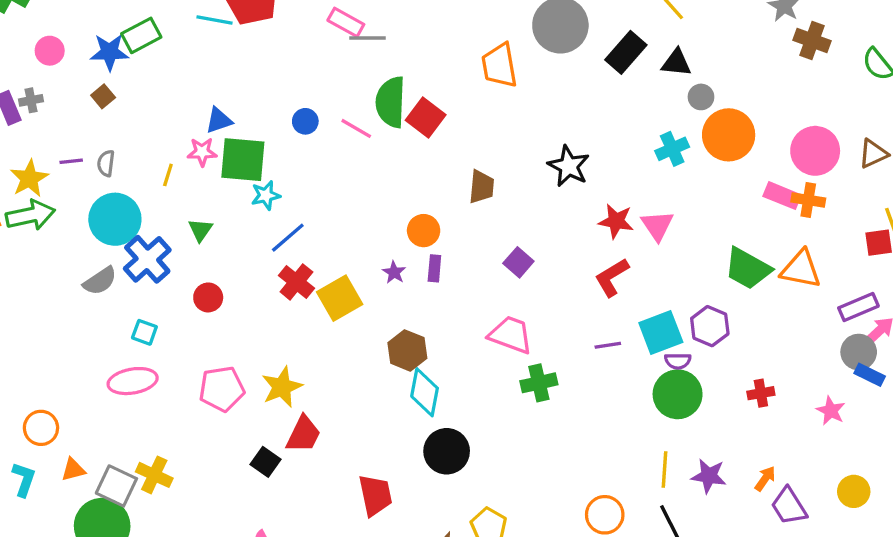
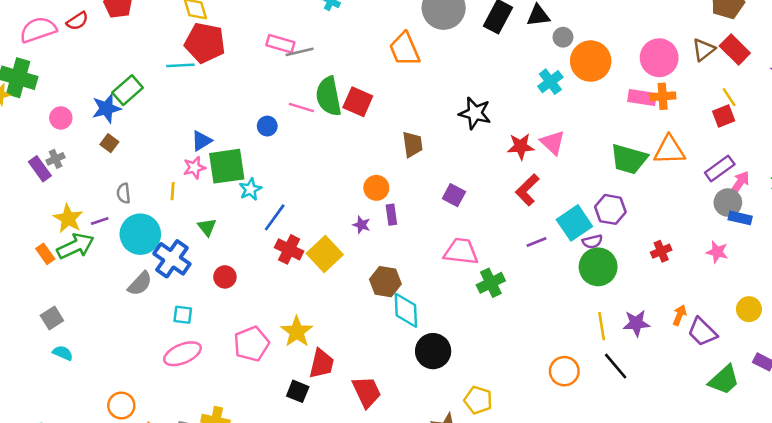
pink line: (356, 128) -> (301, 107), moved
purple line: (71, 161) -> (100, 221), moved
red trapezoid: (375, 495) -> (367, 392), moved

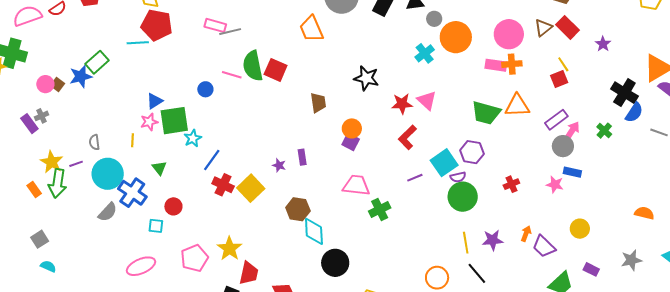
brown square: (109, 143) -> (58, 85), moved
orange circle: (376, 188) -> (352, 128), moved
blue rectangle: (740, 218) -> (572, 172), moved
green arrow: (75, 246) -> (57, 183), turned 124
cyan square: (183, 315) -> (156, 226), moved

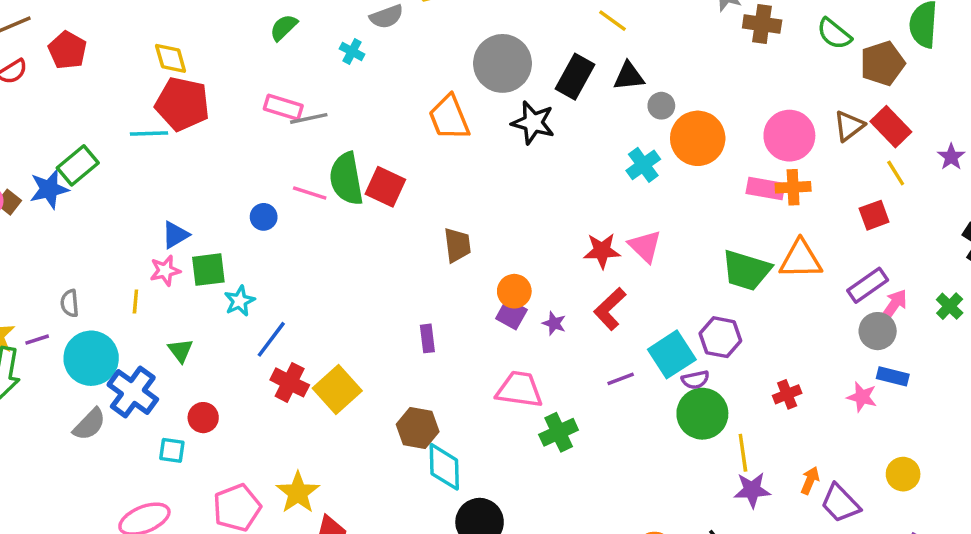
yellow line: (563, 64) -> (896, 173), moved
black star: (366, 78) -> (533, 123), moved
green square: (174, 121) -> (208, 270), size x0.7
purple star: (279, 165) -> (554, 323), moved
yellow line: (466, 243) -> (743, 453), moved

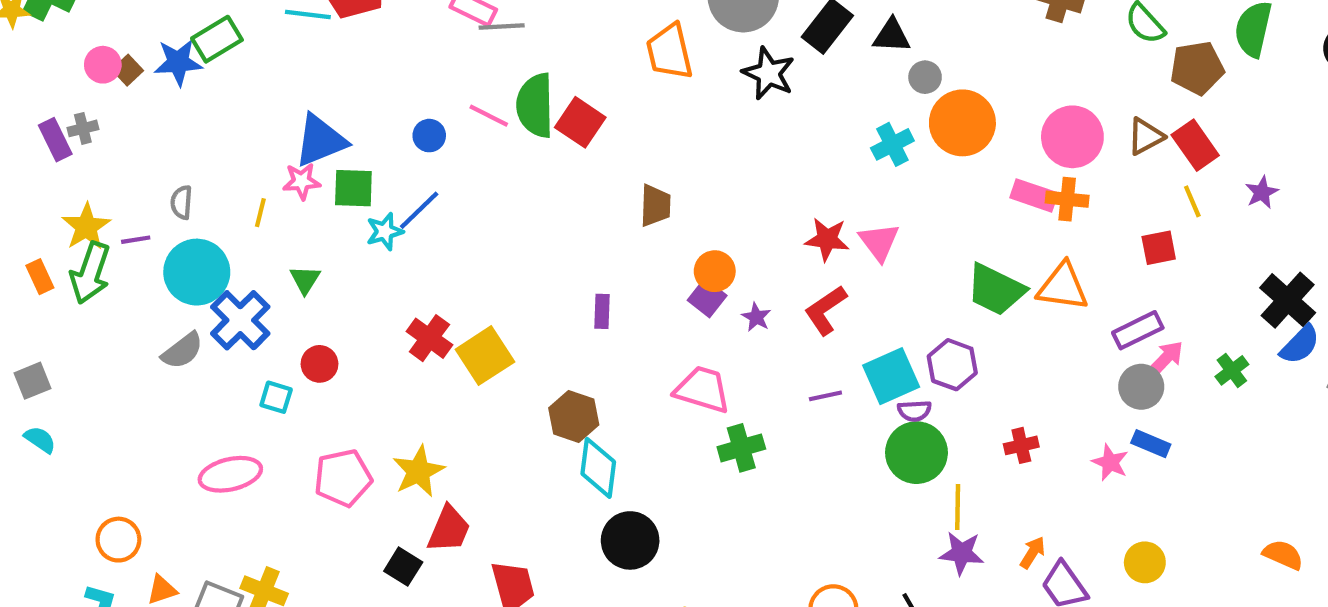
blue triangle: (175, 235) -> (320, 140), size x1.6
blue line: (271, 339) -> (419, 210), moved

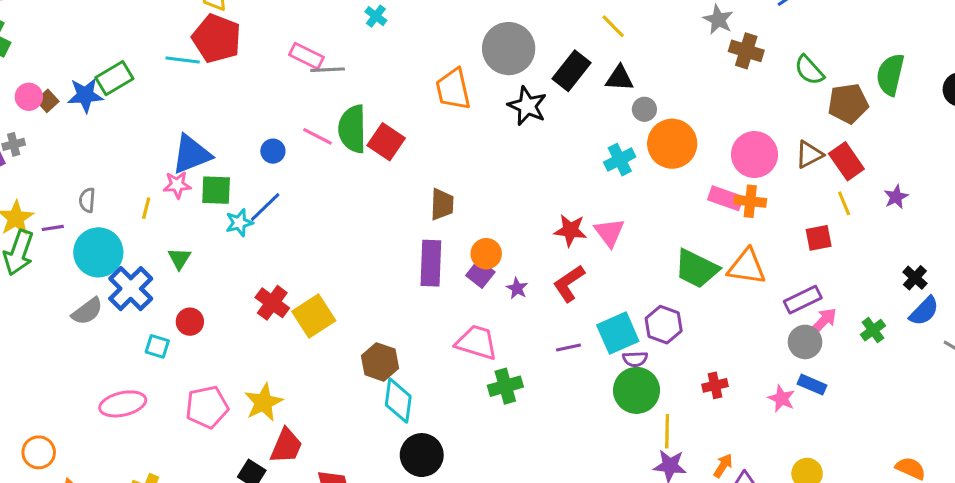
black cross: (1288, 300) -> (915, 278), size x0.6
purple rectangle: (602, 311) -> (431, 263), moved, size x1.8

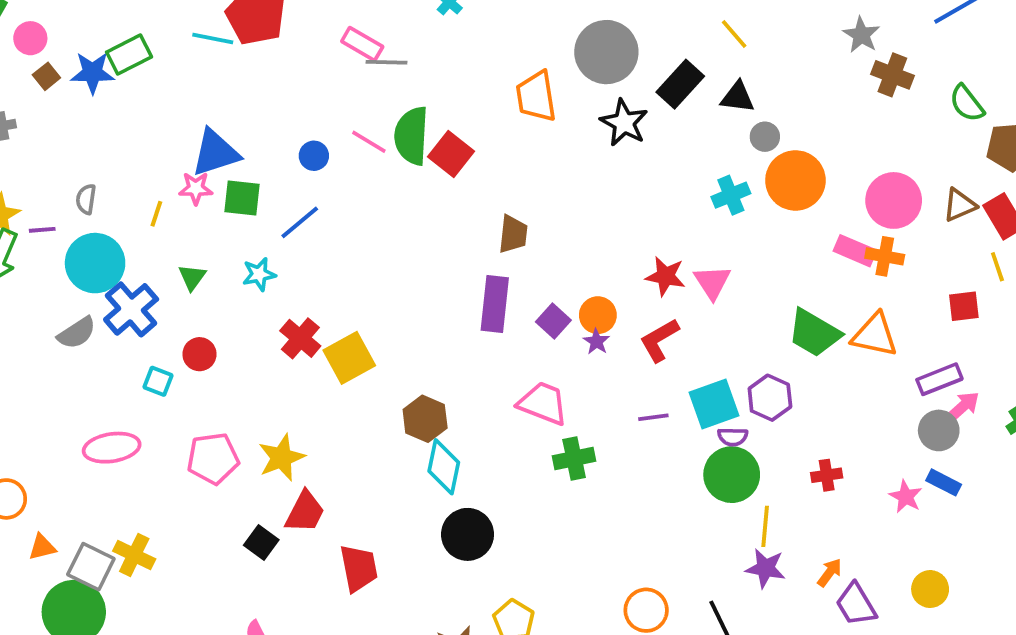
pink circle: (29, 97) -> (30, 38), moved
cyan star: (239, 223) -> (259, 274), moved
orange circle: (486, 254) -> (598, 315), moved

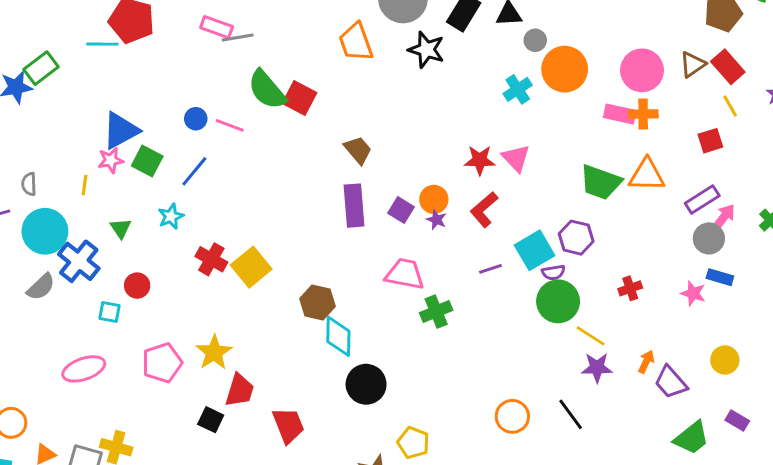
green semicircle: (411, 136) -> (267, 90), turned -33
pink line: (369, 142) -> (230, 125), moved
green square: (242, 198) -> (147, 161), turned 32
brown trapezoid: (513, 234) -> (358, 150), turned -36
yellow line: (765, 526) -> (591, 336), turned -52

